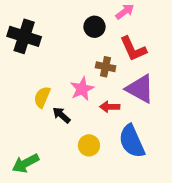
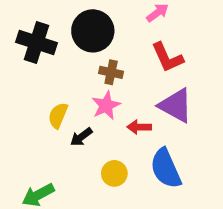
black circle: (94, 27) -> (93, 31), moved, size x1.6
brown cross: (106, 67) -> (111, 72), moved
black arrow: (61, 115) -> (81, 137), turned -78

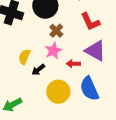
brown cross: (111, 72) -> (56, 31), turned 32
yellow circle: (114, 173) -> (58, 92), size x1.5

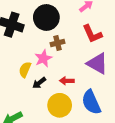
brown cross: (56, 31) -> (58, 43), turned 32
pink star: (53, 51) -> (43, 58), moved
red arrow: (73, 64) -> (67, 81), moved

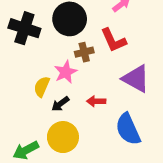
red L-shape: (92, 34) -> (113, 40), moved
yellow circle: (60, 105) -> (63, 137), moved

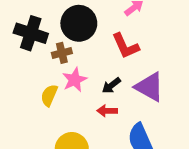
brown cross: (84, 52) -> (62, 53), moved
black arrow: (60, 104) -> (111, 85), moved

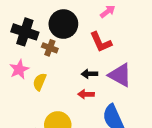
brown cross: (62, 53) -> (50, 48), turned 35
pink star: (75, 80) -> (19, 69), moved
black arrow: (111, 85) -> (89, 74), turned 35

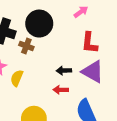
red L-shape: (101, 42) -> (89, 43), moved, turned 30

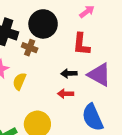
red L-shape: (89, 43) -> (81, 44), moved

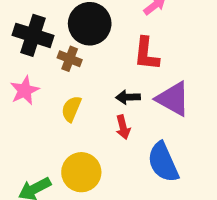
yellow semicircle: (19, 81) -> (71, 109), moved
red arrow: (66, 94) -> (123, 127), turned -105

